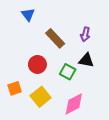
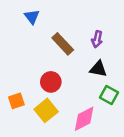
red circle: (37, 64) -> (51, 82), moved
green square: (68, 72) -> (109, 95), moved

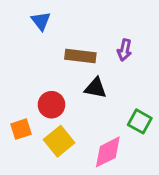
brown rectangle: (63, 44) -> (80, 56), turned -40
black triangle: (98, 69) -> (96, 88), moved
red circle: (51, 82) -> (51, 105), moved

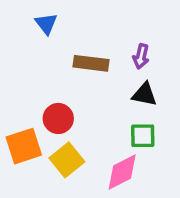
black triangle: (96, 88) -> (144, 94), moved
green square: (140, 121) -> (143, 136), moved, turned -30
orange square: (21, 129) -> (24, 146), size x1.5

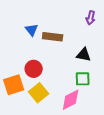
blue triangle: (46, 24) -> (32, 30), moved
purple arrow: (141, 56) -> (91, 18), moved

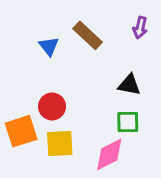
brown rectangle: (53, 37) -> (88, 35), moved, turned 36
yellow square: (39, 93) -> (60, 144), turned 36

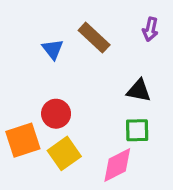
yellow square: (60, 144) -> (64, 153), turned -32

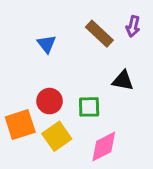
brown rectangle: (94, 38) -> (99, 34), moved
green square: (137, 130) -> (89, 107), moved

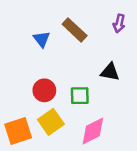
brown rectangle: (99, 34) -> (75, 30), moved
orange square: (20, 125) -> (18, 131), moved

